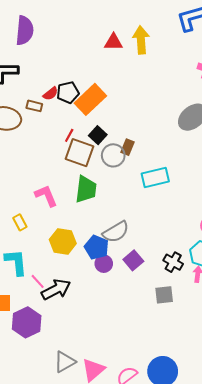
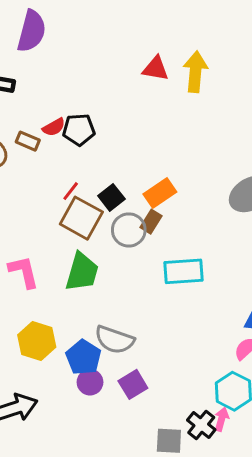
orange rectangle: (90, 99) -> (160, 193), moved, size x0.7
gray semicircle: (116, 232) -> (115, 340), turned 40
black cross: (173, 262) -> (201, 425), moved

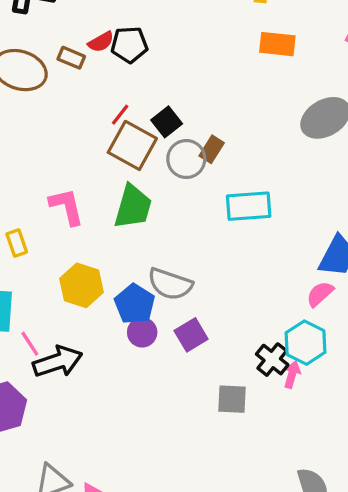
orange rectangle: (160, 193) -> (277, 44), moved, turned 40
black cross: (201, 425) -> (272, 360), moved

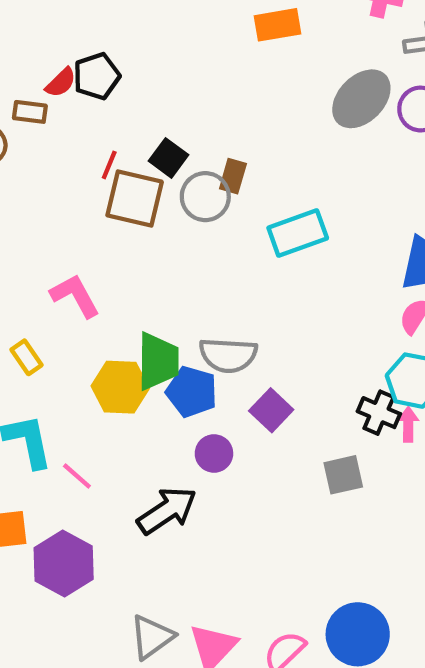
green trapezoid: (133, 207) -> (158, 361), moved
purple circle: (142, 332) -> (214, 453), moved
black arrow: (58, 362) -> (167, 511), moved

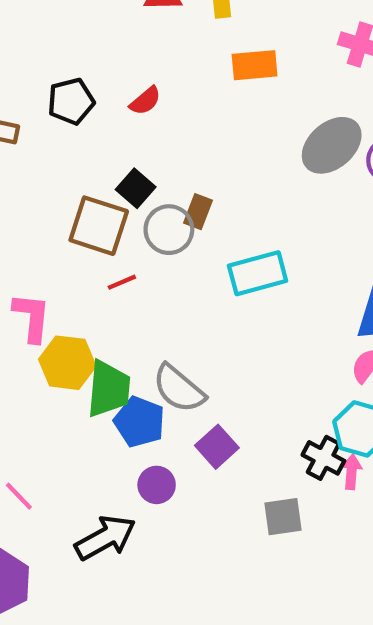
red semicircle: (61, 83) -> (145, 101), moved
red line: (109, 165) -> (122, 282), moved, turned 40
pink L-shape: (75, 296) -> (32, 317), turned 30
gray semicircle: (228, 355) -> (179, 389), turned 32
yellow hexagon: (120, 387) -> (67, 363), moved

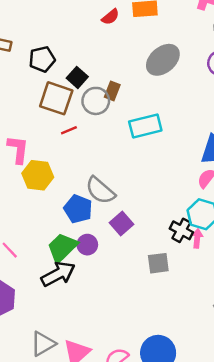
black pentagon: (71, 101) -> (42, 59), moved
red semicircle: (145, 101) -> (110, 17), moved
gray ellipse: (332, 145) -> (163, 60), moved
green trapezoid: (109, 389) -> (62, 248), moved, turned -140

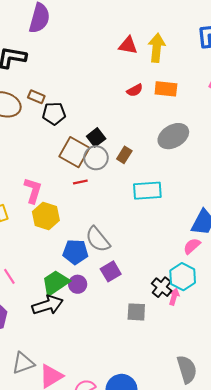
black pentagon: (42, 59) -> (54, 114), moved
gray circle: (96, 101) -> (96, 158), moved
blue pentagon: (78, 209) -> (75, 252), turned -30

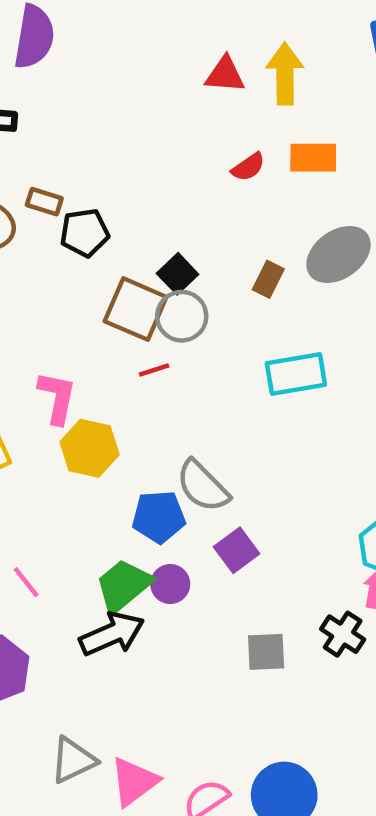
brown rectangle: (124, 155) -> (268, 279), moved
black cross: (162, 287) -> (343, 634), moved
gray square: (136, 312) -> (266, 652), moved

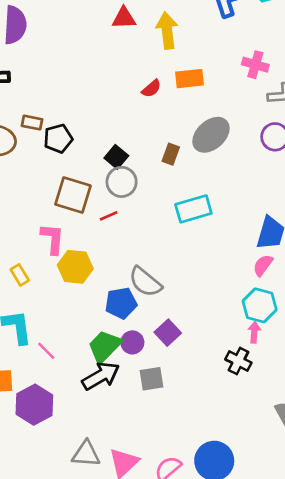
red triangle: (225, 75) -> (124, 18), moved
brown square: (136, 309) -> (73, 195), moved
purple square: (237, 550) -> (168, 333), moved
gray square: (266, 652) -> (151, 379), moved
gray triangle: (73, 760) -> (86, 454), turned 36

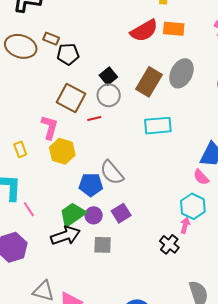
red semicircle: (151, 89) -> (144, 31), size x1.8
gray ellipse: (211, 135) -> (181, 73), turned -32
brown rectangle: (171, 154) -> (149, 82), size x1.8
pink semicircle: (263, 265) -> (201, 177), turned -90

